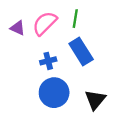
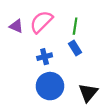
green line: (75, 19) -> (75, 26), moved
blue rectangle: (81, 51) -> (75, 48), size x0.6

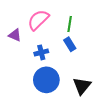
purple triangle: (16, 26) -> (15, 35), moved

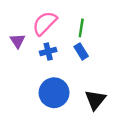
purple triangle: (15, 35) -> (18, 41), turned 32
blue cross: (41, 52) -> (48, 51), moved

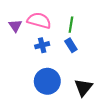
pink semicircle: (45, 23) -> (39, 21), turned 60
purple triangle: (18, 41) -> (15, 26), moved

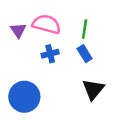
blue circle: (47, 81) -> (24, 97), moved
black triangle: (83, 87) -> (93, 89), moved

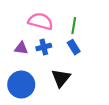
purple triangle: (18, 30) -> (21, 48), moved, turned -48
black triangle: (93, 89) -> (61, 78), moved

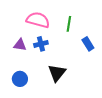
blue rectangle: (74, 47) -> (88, 44), moved
blue circle: (21, 85) -> (20, 79), size x0.6

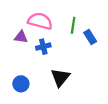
blue rectangle: (88, 44) -> (90, 37), moved
purple triangle: (20, 45) -> (21, 37), moved

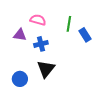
pink semicircle: (40, 21) -> (38, 20), size x0.7
black triangle: (60, 77) -> (46, 69), moved

